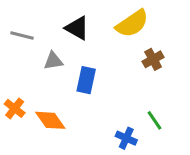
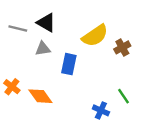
yellow semicircle: (132, 24) -> (95, 36), moved
black triangle: (77, 28) -> (46, 23), moved

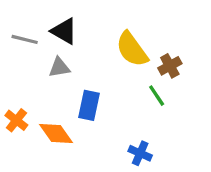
yellow semicircle: (95, 36) -> (132, 49), turned 88
blue rectangle: (69, 64) -> (89, 105), moved
green line: (123, 96) -> (157, 96), moved

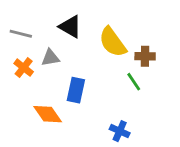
black triangle: (64, 31) -> (70, 27), moved
brown cross: (170, 66) -> (145, 56), turned 30
orange cross: (16, 120) -> (24, 68), moved

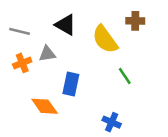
brown cross: (145, 56) -> (135, 21), moved
orange cross: (24, 68) -> (22, 63), turned 30

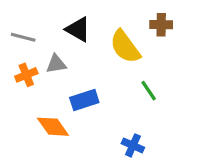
blue rectangle: (71, 84) -> (84, 100), turned 60

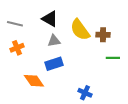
brown cross: (161, 25) -> (103, 35), moved
gray triangle: (56, 64) -> (54, 41), moved
green line: (149, 91) -> (113, 58), moved, turned -56

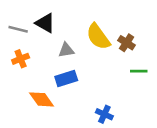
black triangle: (50, 19) -> (45, 23), moved
brown cross: (103, 35) -> (127, 43), turned 32

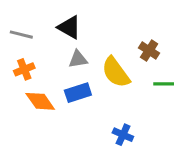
black triangle: (45, 23) -> (69, 27), moved
yellow semicircle: (98, 37) -> (116, 72), moved
orange diamond: (42, 99) -> (40, 101), moved

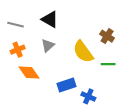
gray triangle: (78, 59) -> (48, 45), moved, turned -32
green line: (164, 84) -> (108, 64), moved
blue rectangle: (78, 93) -> (66, 85), moved

